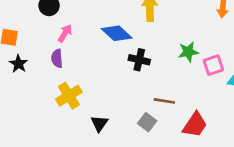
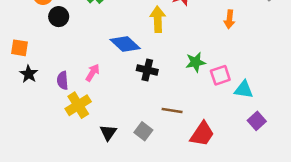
pink arrow: (65, 33) -> (93, 73), moved
purple semicircle: (57, 58) -> (63, 80), moved
gray square: (147, 122) -> (143, 131), moved

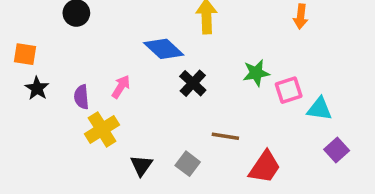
black cross: (147, 70) -> (193, 83), turned 30

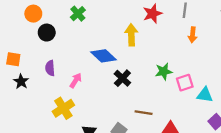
purple semicircle: (82, 97) -> (50, 68), moved

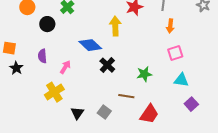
black circle: (47, 33) -> (47, 24), moved
green star: (164, 71) -> (144, 74), moved
pink square: (185, 83) -> (175, 53), moved

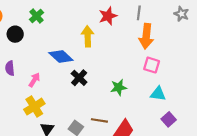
orange arrow: (170, 26) -> (146, 36), size x1.6
pink square: (175, 53) -> (152, 65), turned 35
yellow cross: (54, 92) -> (34, 107), moved
brown line: (126, 96) -> (99, 120), moved

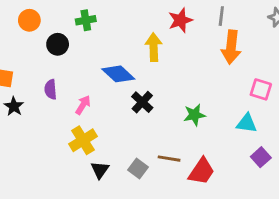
green cross: (36, 16) -> (86, 20), turned 32
pink square: (152, 65) -> (261, 89), moved

